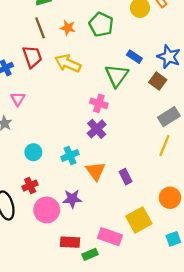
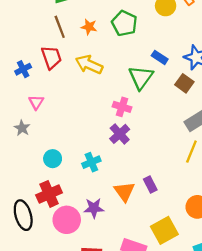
orange triangle: (96, 171) -> (124, 192), moved
red cross: (30, 186) -> (49, 194), size x1.5

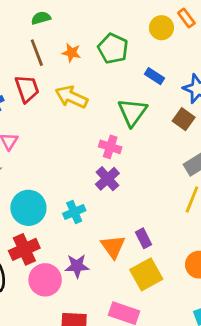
blue rectangle: (160, 57) -> (155, 76), moved
cyan circle: (53, 159) -> (28, 208), size x1.6
yellow square: (164, 230) -> (146, 274), moved

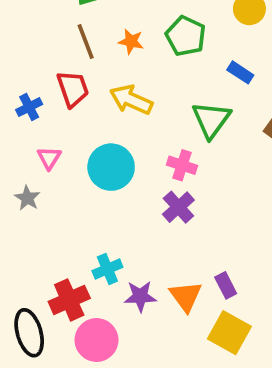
cyan circle: (28, 208) -> (111, 167), moved
cyan cross: (74, 212) -> (107, 269), moved
purple star: (77, 266) -> (140, 296), moved
yellow square: (146, 274) -> (229, 333), turned -32

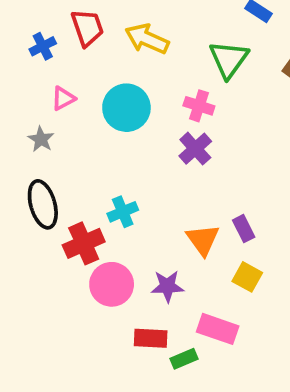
pink triangle: (49, 158) -> (63, 98), turned 30
purple star: (140, 296) -> (167, 286), moved
black ellipse: (29, 333) -> (43, 204), moved
yellow square: (229, 333) -> (247, 277), size x0.7

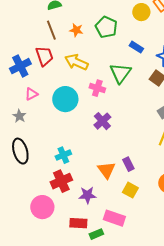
blue cross: (43, 46) -> (20, 66), size x1.5
pink cross: (199, 106) -> (97, 88), moved
red cross: (84, 243) -> (61, 181), moved
pink circle: (112, 284) -> (42, 207), moved

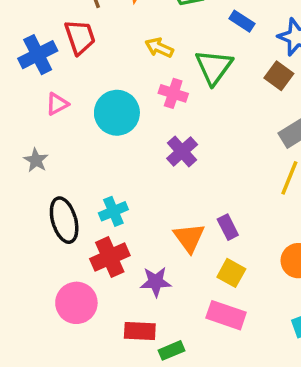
yellow arrow: (76, 62) -> (159, 48), moved, size x0.7
gray star: (19, 116) -> (36, 160), moved
black ellipse: (20, 151) -> (64, 220), moved
pink rectangle: (114, 218) -> (226, 315), moved

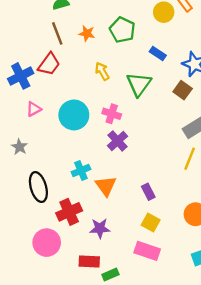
red trapezoid: (80, 37) -> (49, 64), turned 55
yellow arrow: (159, 48) -> (102, 71), turned 36
pink cross: (173, 93) -> (112, 114), moved
cyan cross: (113, 211) -> (81, 171), moved
orange triangle: (189, 238) -> (106, 186), moved

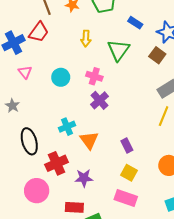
yellow arrow: (102, 71) -> (86, 38), turned -147
pink triangle: (34, 109) -> (25, 72), turned -40
cyan circle: (74, 115) -> (61, 77), size x0.7

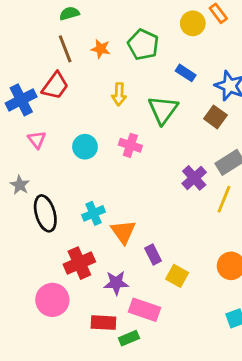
purple cross: (100, 100) -> (194, 178), moved
black ellipse: (29, 141) -> (45, 213), moved
purple rectangle: (127, 145) -> (153, 255), moved
pink rectangle: (126, 198) -> (145, 310), moved

